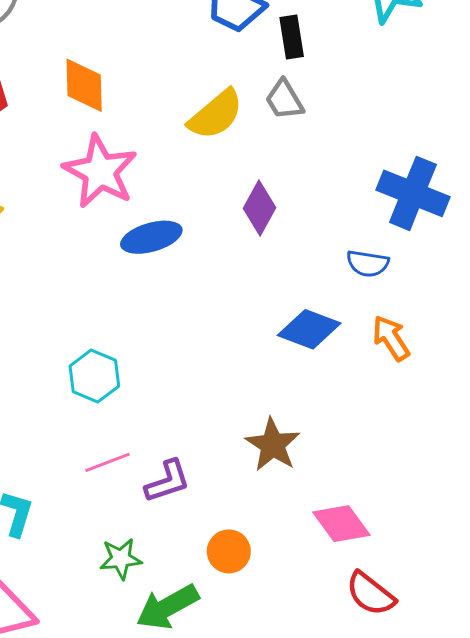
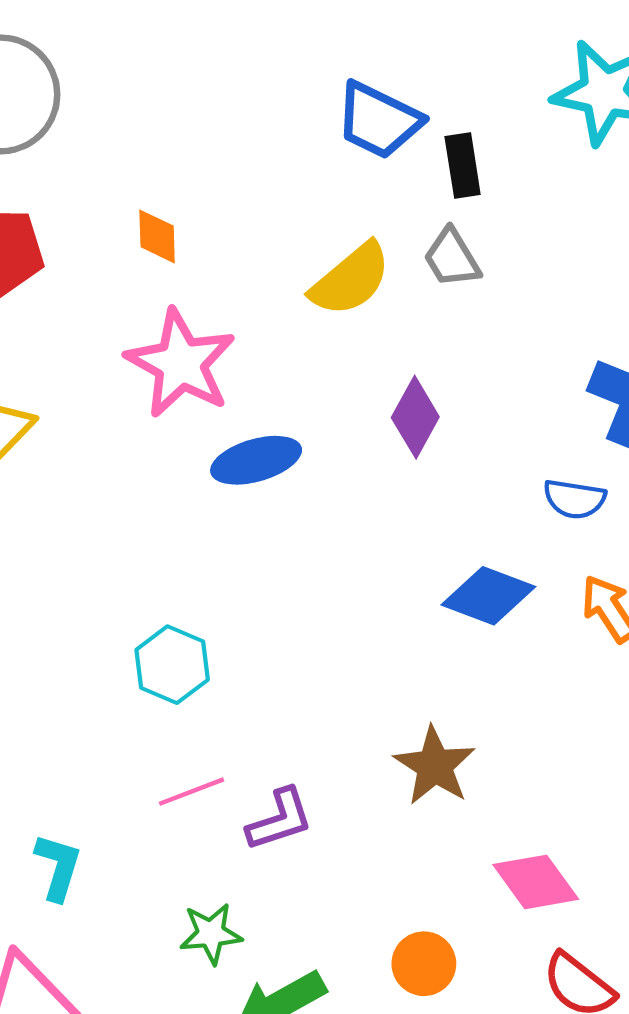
orange diamond: (84, 85) -> (157, 236), size x0.7
orange circle: (229, 551) -> (424, 964), moved

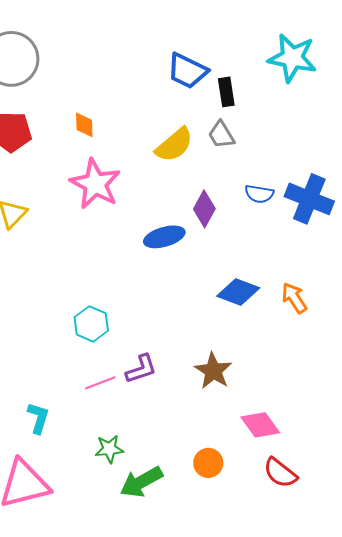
blue ellipse: (256, 460) -> (164, 237), moved
blue semicircle: (574, 499) -> (259, 194), moved
purple L-shape: (280, 820) -> (141, 369), moved

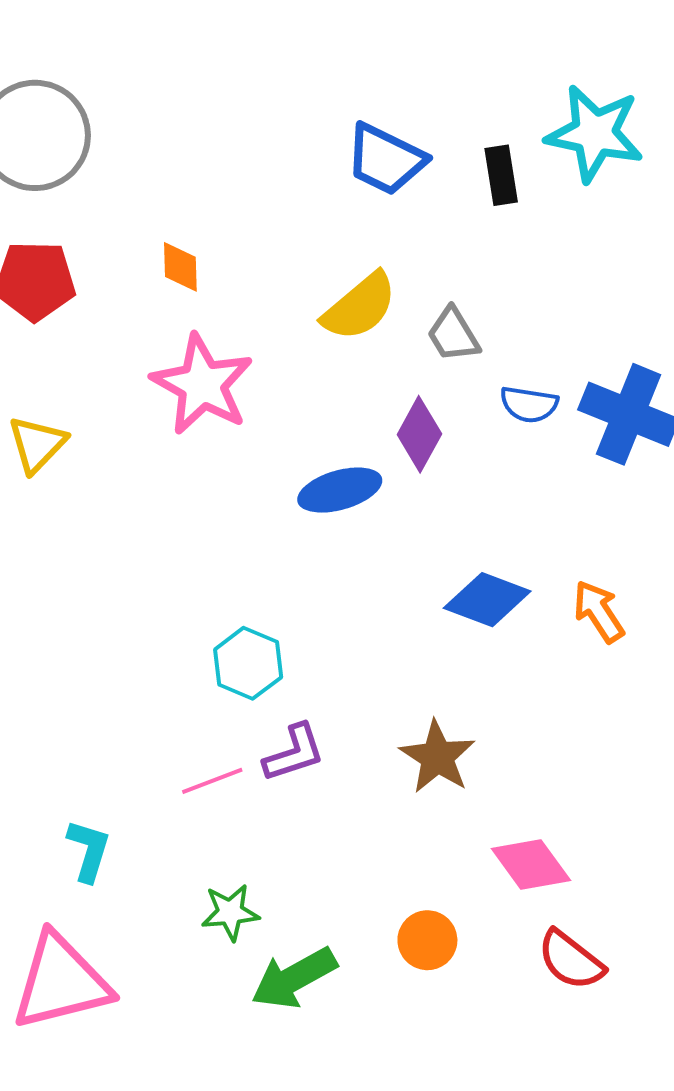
black rectangle: (226, 92) -> (501, 175), moved
gray trapezoid: (221, 135) -> (453, 335), moved
cyan hexagon: (91, 324) -> (248, 663), moved

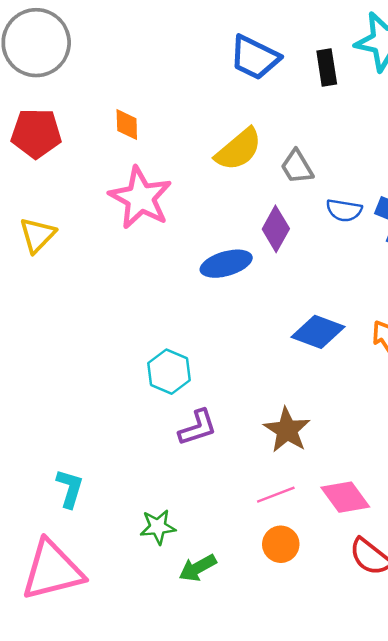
pink line: (212, 781) -> (276, 495), moved
green arrow: (294, 978) -> (198, 568), size x0.7

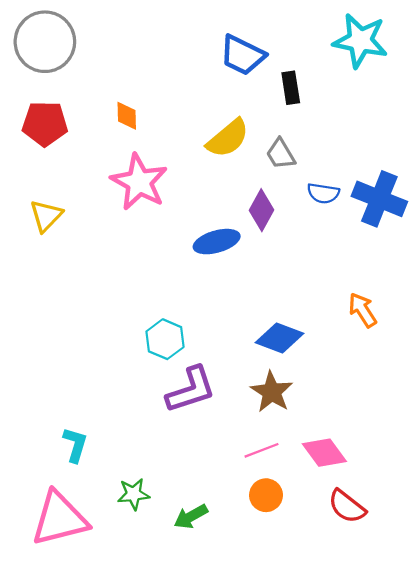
black rectangle: (327, 67) -> (291, 88), moved
blue diamond: (318, 332) -> (279, 338), moved
purple L-shape: (198, 428) -> (191, 390), size x1.4
green star: (158, 527) -> (134, 494), moved

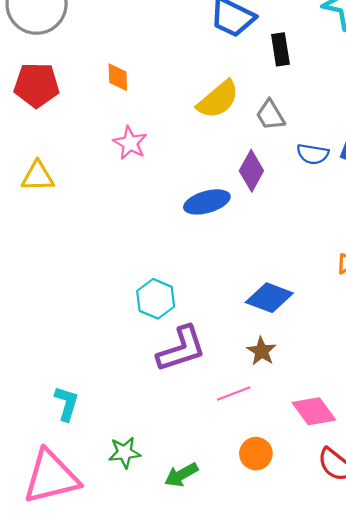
pink star: (139, 182) -> (130, 143), size x0.6
yellow triangle: (46, 216) -> (38, 176), turned 45
brown star: (272, 392) -> (261, 351), size x0.7
pink line: (262, 450) -> (234, 393), moved

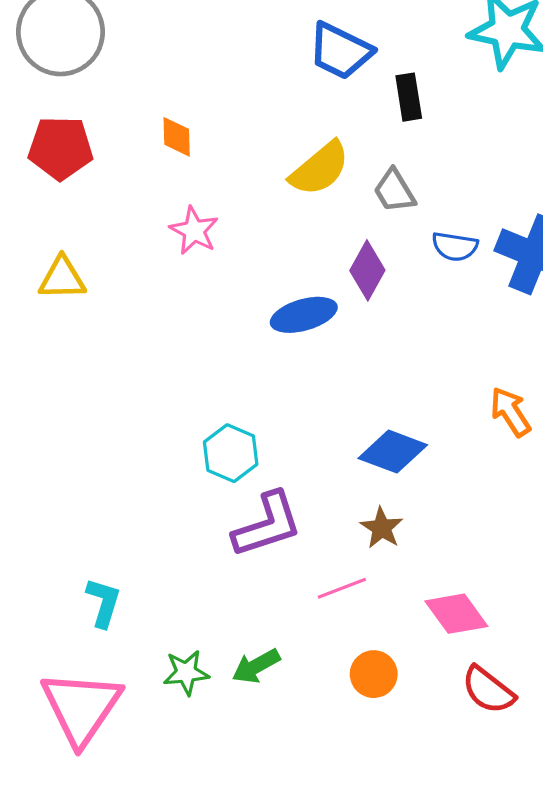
green arrow: (181, 475) -> (256, 666), moved
pink triangle: (51, 477) -> (81, 707), turned -42

